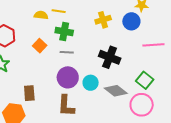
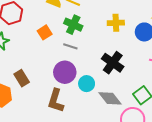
brown rectangle: (29, 93) -> (22, 78), turned -42

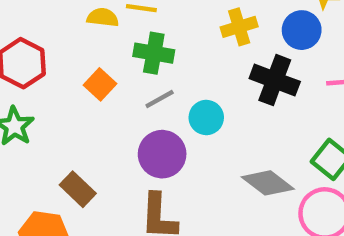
gray line: (70, 46) -> (160, 99), turned -32
black cross: (113, 63) -> (275, 80), moved
cyan circle: (87, 84) -> (206, 118), moved

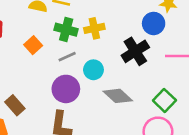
yellow cross: (239, 27) -> (94, 28), moved
black cross: (275, 80) -> (135, 51), turned 32
gray diamond: (268, 183) -> (118, 96), moved

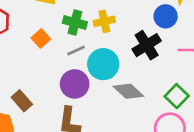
cyan circle: (93, 70) -> (103, 64), size x1.5

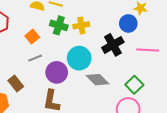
gray line: (76, 51) -> (35, 58), moved

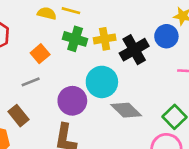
black cross: (113, 45) -> (134, 50), moved
gray line: (35, 58) -> (31, 82), moved

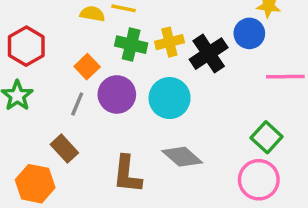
gray line: (31, 82) -> (77, 104), turned -42
purple circle: (72, 101) -> (117, 94), moved
gray diamond: (126, 110) -> (182, 157), moved

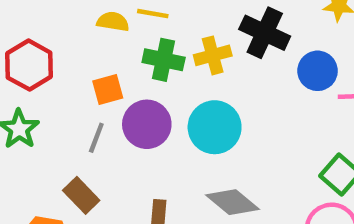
blue circle: (249, 33) -> (318, 71), moved
black cross: (209, 54) -> (265, 33), moved, turned -30
orange square: (87, 67) -> (108, 90), turned 30

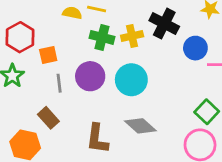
orange square: (108, 90) -> (48, 55), moved
gray line: (96, 138) -> (59, 83), turned -30

